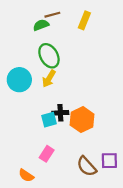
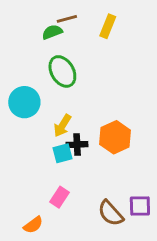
yellow arrow: (49, 79) -> (62, 126), moved
orange hexagon: (82, 120) -> (115, 137), moved
orange semicircle: (26, 175) -> (33, 225), turned -70

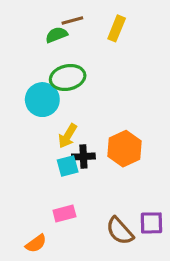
green ellipse: (62, 71) -> (68, 77), turned -72
cyan circle: (24, 102) -> (42, 100), moved
pink rectangle: (59, 197) -> (64, 213), turned 42

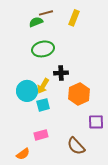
cyan circle: (42, 100) -> (27, 91), moved
black cross: (83, 157) -> (61, 73), moved
purple square: (151, 223) -> (96, 122), moved

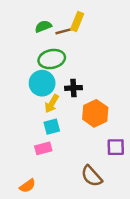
brown line: (46, 13) -> (64, 31), moved
yellow rectangle: (74, 18) -> (77, 22), moved
cyan circle: (27, 91) -> (42, 83), moved
pink rectangle: (41, 135) -> (43, 148), moved

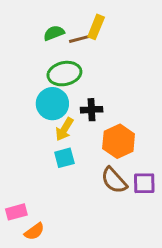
pink rectangle: (43, 148) -> (16, 212), moved
brown semicircle: (92, 176) -> (114, 180), moved

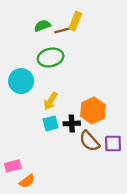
cyan circle: (52, 104) -> (21, 81), moved
black cross: (92, 110) -> (72, 123), moved

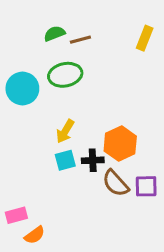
yellow rectangle: (75, 21) -> (145, 38), moved
cyan circle: (21, 81) -> (22, 89), moved

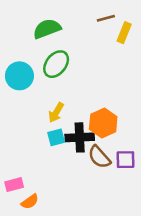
green semicircle: (55, 34) -> (47, 29), size x1.5
brown line: (80, 40) -> (106, 18), moved
green ellipse: (65, 75) -> (56, 64), turned -40
black cross: (93, 160) -> (80, 137), size x1.5

